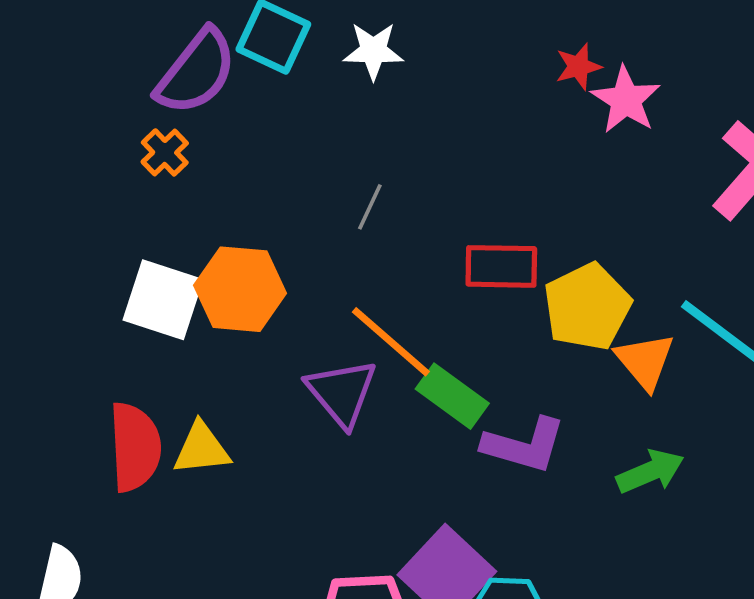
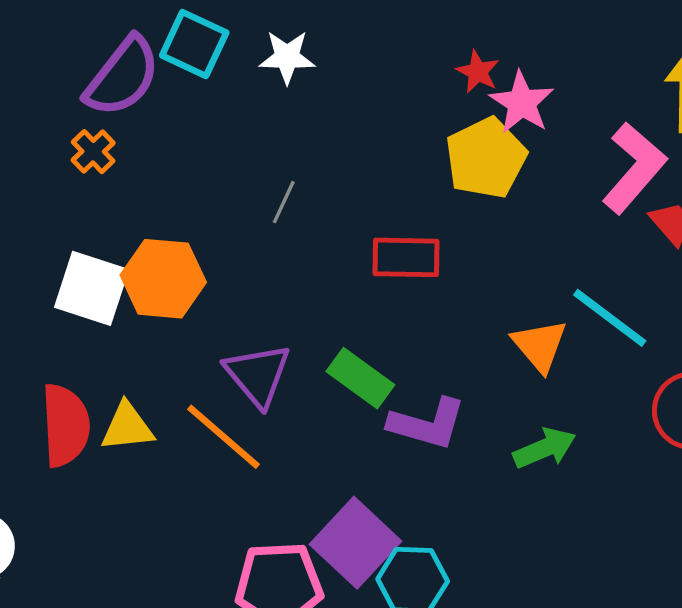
red star: (578, 67) -> (478, 72), turned -30
yellow pentagon: (587, 307) -> (486, 158), moved
orange line: (391, 342) -> (224, 437), moved

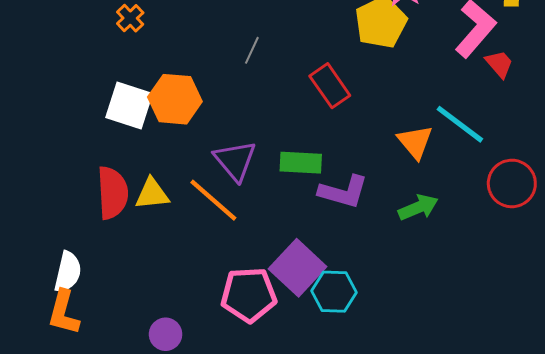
red rectangle: (406, 257) -> (330, 86), turned 54
green rectangle: (360, 378) -> (301, 163), turned -33

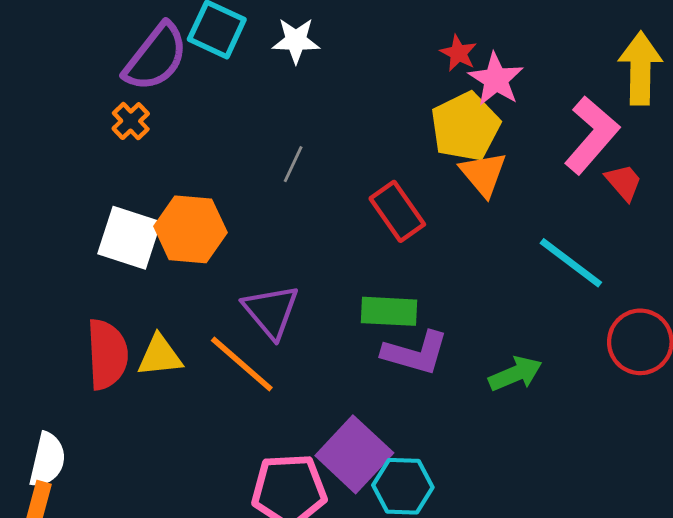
orange triangle: (415, 142) -> (483, 174), moved
green rectangle: (301, 163) -> (389, 311), moved

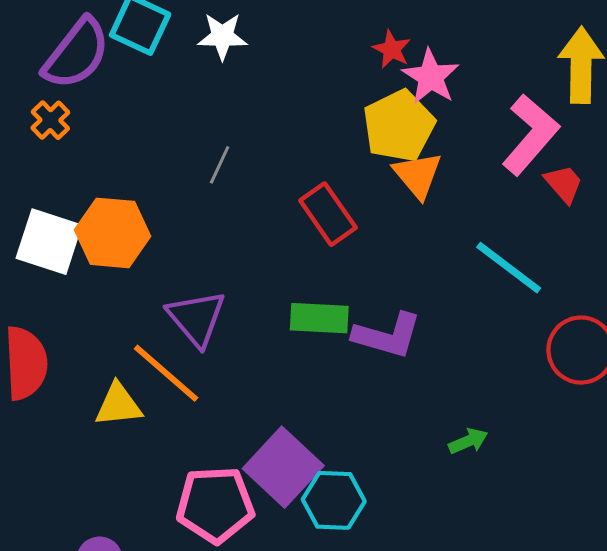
purple L-shape: (415, 353) -> (387, 336), moved
yellow triangle: (160, 356) -> (118, 405), moved
green arrow: (515, 374) -> (468, 441), moved, size x0.7

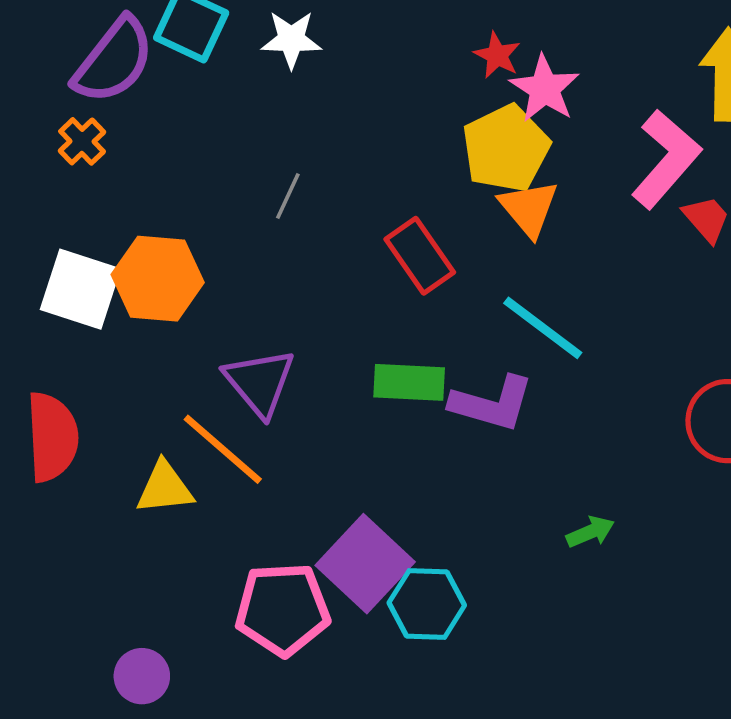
cyan line: (509, 268) -> (543, 328), moved

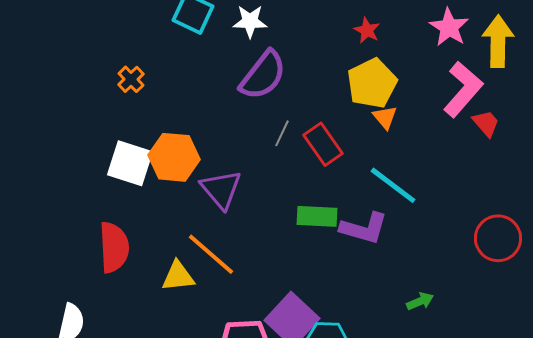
purple semicircle: (114, 61) -> (263, 75), moved
pink star: (545, 89) -> (449, 27), moved
gray line: (288, 196) -> (282, 133), moved
orange triangle: (529, 208) -> (385, 117), size x0.7
purple triangle: (260, 382) -> (221, 189), moved

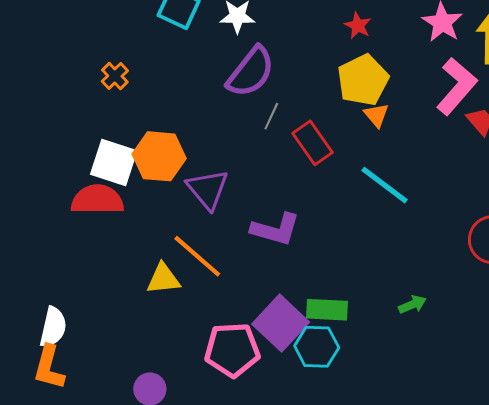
gray line: (282, 133) -> (271, 116), moved
green rectangle: (317, 216) -> (327, 310), moved
purple L-shape: (364, 228) -> (275, 229), moved
red semicircle: (114, 247) -> (97, 200), moved, turned -87

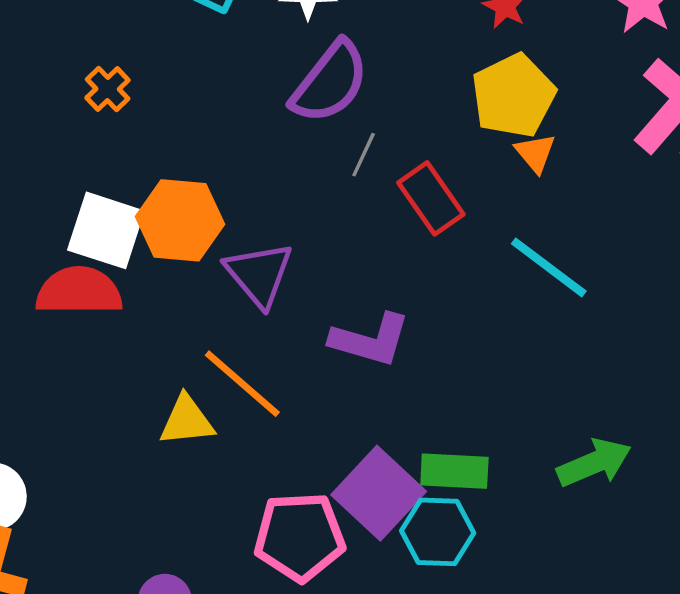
green arrow: (412, 305) -> (594, 463), size x1.6

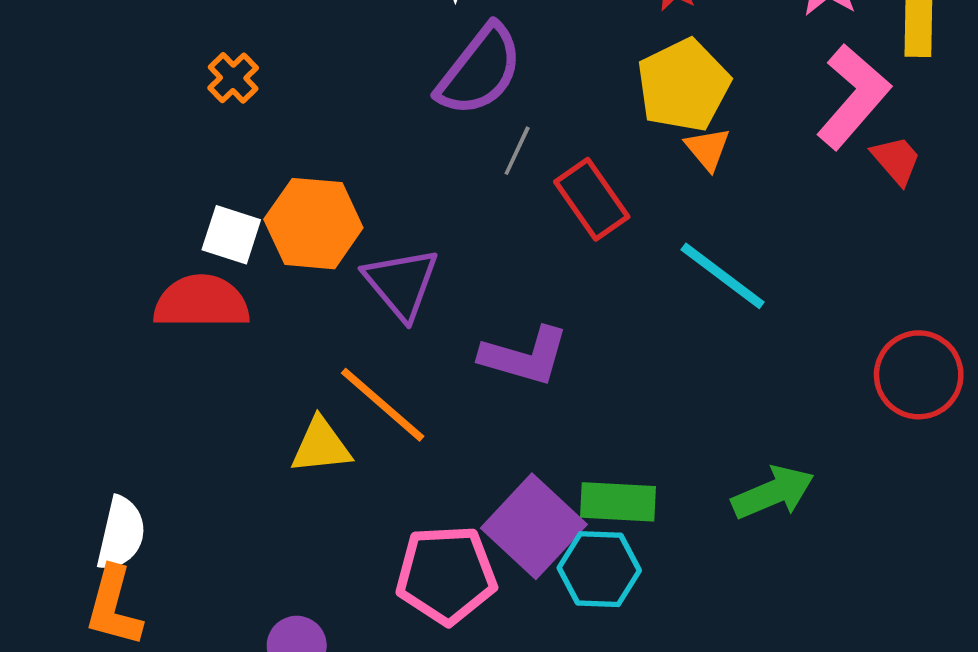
white square: (106, 230) -> (231, 235), size x0.7

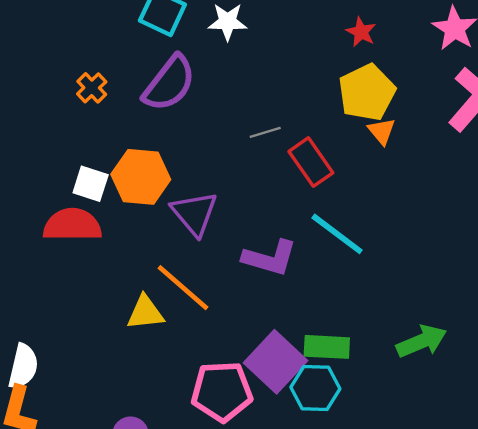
purple semicircle: (480, 70) -> (169, 83), moved
gray line: (517, 151) -> (265, 132), turned 48
cyan line: (723, 276) -> (337, 234), moved

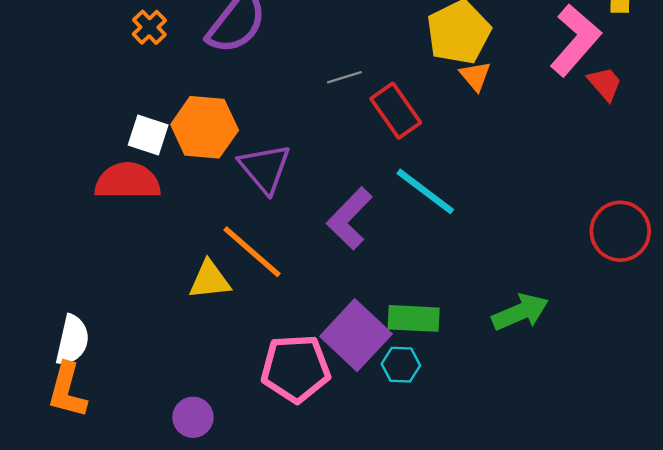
purple L-shape: (270, 258) -> (350, 218), turned 118
cyan hexagon: (315, 388) -> (401, 365), size x0.7

